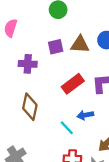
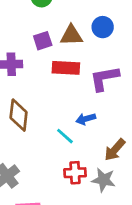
red rectangle: (73, 84) -> (66, 68), moved, turned 45

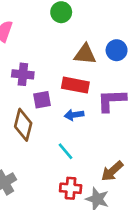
purple square: (43, 41) -> (42, 100), moved
blue arrow: (86, 119) -> (74, 115), moved

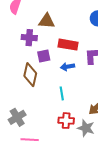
brown triangle: (85, 54) -> (47, 21), moved
cyan line: (65, 151) -> (62, 93), turned 32

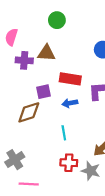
purple cross: (29, 38) -> (24, 60), moved
brown diamond: (30, 75) -> (29, 112), turned 60

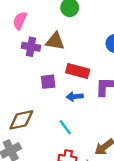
brown diamond: (29, 112) -> (21, 120), moved
cyan line: (64, 133) -> (65, 127), turned -32

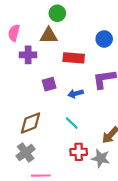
brown triangle: (55, 41) -> (49, 35), moved
red rectangle: (78, 71) -> (74, 58), moved

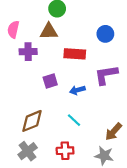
red cross: (79, 152) -> (65, 151), moved

